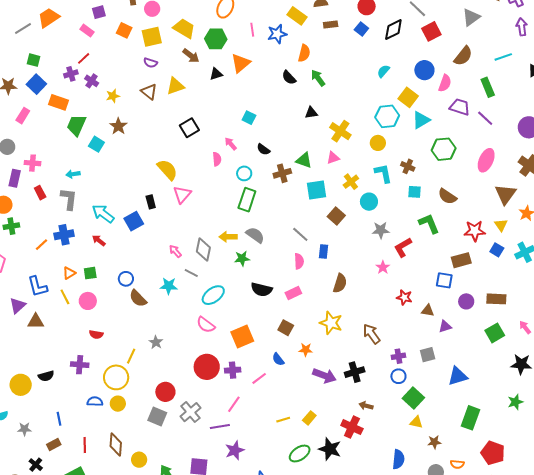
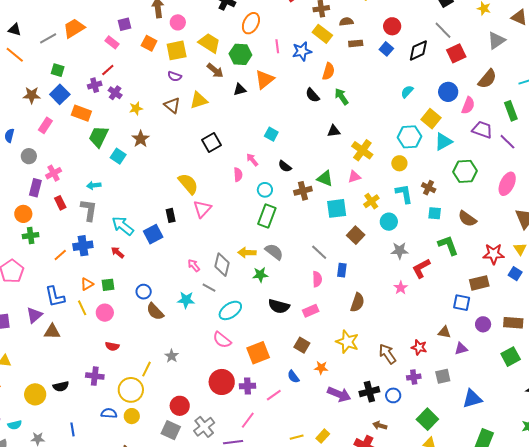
pink cross: (32, 163) -> (54, 173), turned -35
red star: (404, 297) -> (419, 347), moved
blue circle: (398, 376) -> (393, 395), moved

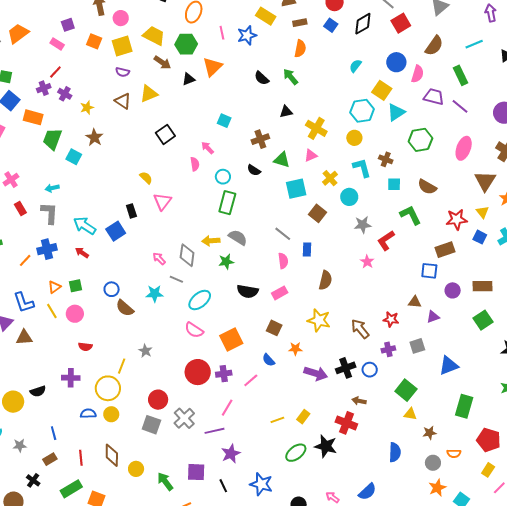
orange semicircle: (328, 71) -> (300, 49), moved
black semicircle: (285, 166) -> (254, 170), moved
yellow semicircle: (188, 184) -> (146, 178), size x0.6
brown cross: (303, 191) -> (260, 139), moved

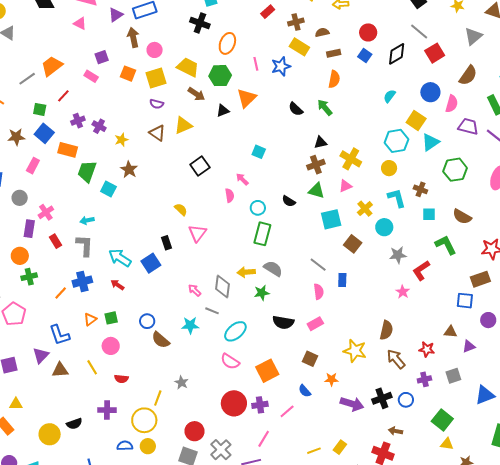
red line: (55, 72) -> (63, 96), moved
brown cross: (260, 139) -> (316, 165), moved
brown semicircle: (325, 280) -> (386, 330), moved
yellow line: (52, 311) -> (92, 367), moved

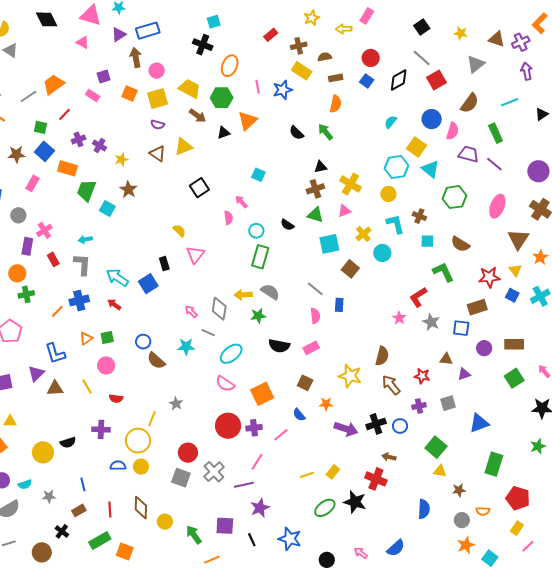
cyan triangle: (430, 142) -> (430, 169), turned -48
gray star: (398, 255) -> (431, 322), moved, turned 30

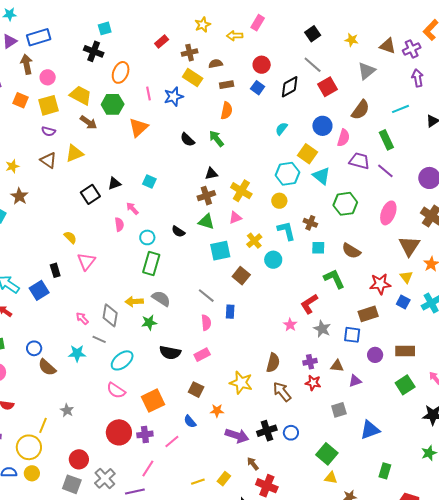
black triangle: (224, 133) -> (114, 183), moved
purple cross: (419, 406) -> (310, 362), moved
brown arrow: (389, 457) -> (253, 464), moved, turned 40
green rectangle: (494, 464) -> (385, 471), size x0.7

